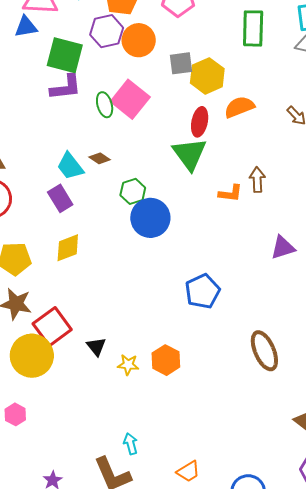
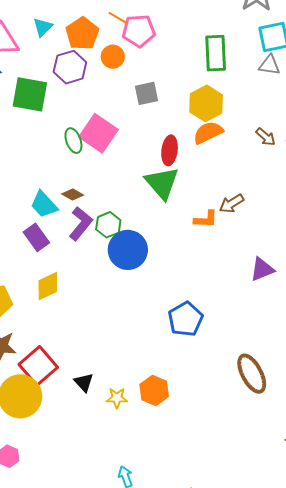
orange circle: (139, 40) -> (113, 57), moved, size x0.7
yellow hexagon: (207, 76) -> (206, 103), moved
purple L-shape: (66, 87) -> (81, 224), moved, turned -40
brown arrow: (257, 180) -> (231, 204), turned -115

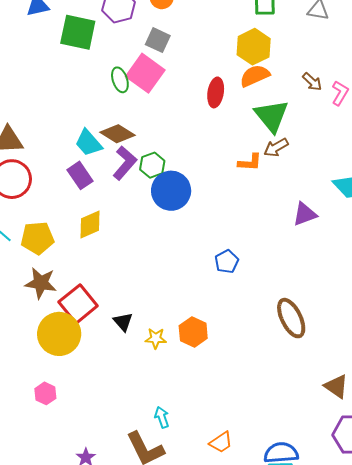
gray square: (146, 93) -> (158, 40), moved, turned 35
green triangle: (162, 183) -> (272, 116), moved
brown diamond: (73, 194) -> (117, 134), size x1.6
blue pentagon: (185, 319) -> (227, 262), size x0.7

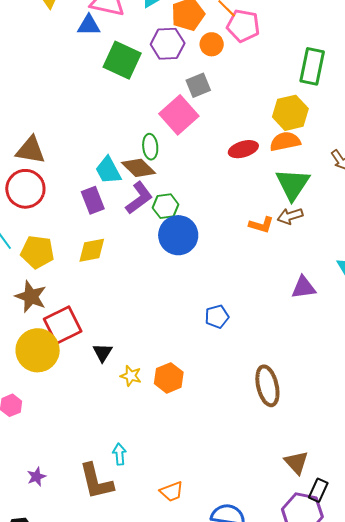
gray square: (158, 40) -> (198, 85), turned 30
green ellipse: (120, 80) -> (150, 147), moved
red ellipse: (216, 92) -> (243, 149), turned 52

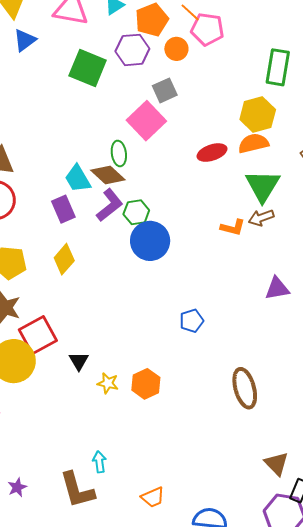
blue triangle: (89, 25) -> (25, 40), moved, turned -35
yellow diamond: (92, 250) -> (64, 259), turned -36

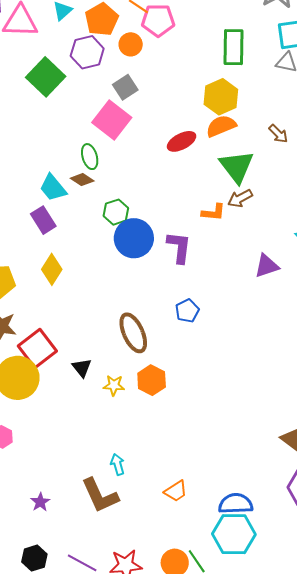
green square: (88, 68) -> (46, 77), turned 30
brown diamond: (108, 175) -> (82, 180), size x0.7
purple L-shape: (110, 205) -> (179, 247), moved, turned -36
brown ellipse: (245, 388) -> (133, 333), moved

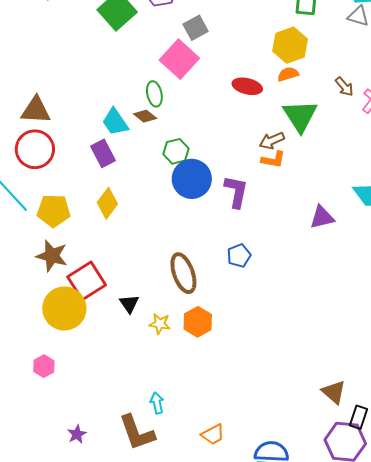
orange semicircle: (221, 126) -> (288, 74), size x0.7
red ellipse: (182, 141) -> (247, 86), turned 36
brown arrow: (240, 198) -> (272, 141), moved

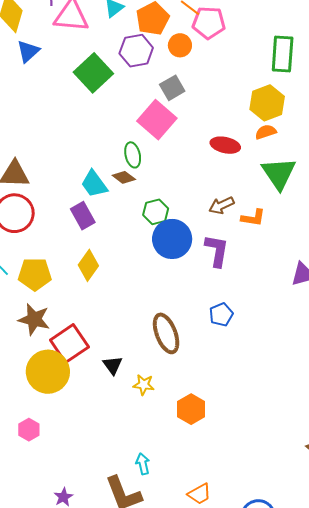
brown arrow: (272, 141) -> (221, 205), moved
orange hexagon: (198, 322) -> (191, 409), moved

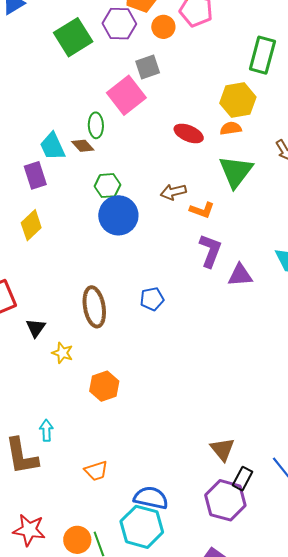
purple L-shape: (217, 251) -> (210, 251), moved

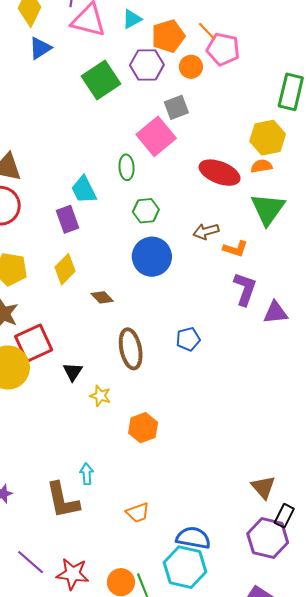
red ellipse: (189, 133) -> (220, 173), size x1.4
brown diamond: (83, 146) -> (102, 297), moved
green hexagon: (107, 186) -> (146, 211), moved

